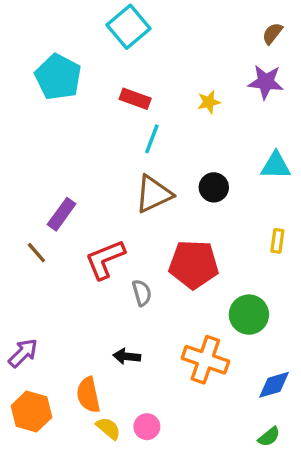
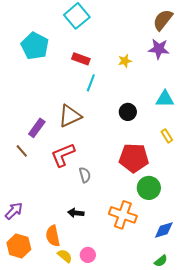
brown semicircle: (272, 33) -> (163, 20), size x1.6
brown triangle: (154, 194) -> (70, 116), moved
yellow rectangle: (277, 241) -> (167, 136), moved, turned -40
red pentagon: (194, 264) -> (134, 158), moved

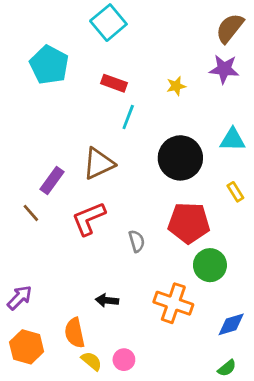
black circle: (128, 112) -> (180, 158), size x1.8
gray semicircle: (85, 175) -> (137, 241), moved

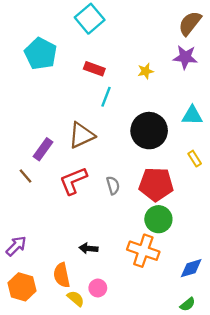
gray semicircle: (137, 241) -> (113, 185), moved
green circle: (210, 265) -> (158, 219), moved
pink circle: (124, 360) -> (98, 288), moved

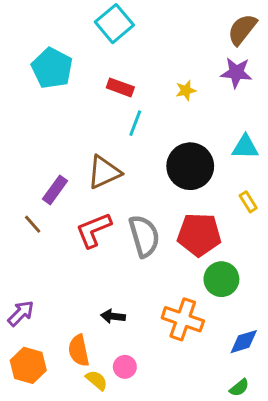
gray semicircle: (113, 185) -> (144, 236), size x1.8
green circle: (158, 219) -> (221, 279), moved

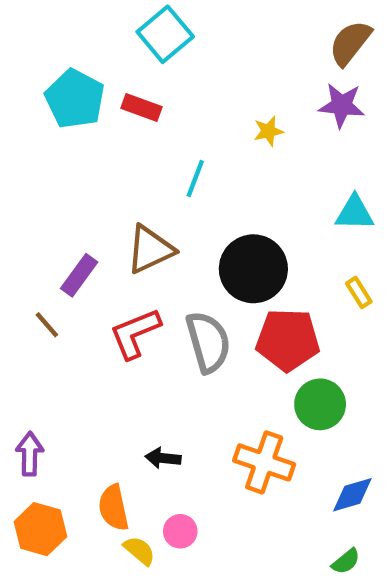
red rectangle: (120, 87) -> (142, 107), moved
black circle: (190, 166) -> (253, 269), moved
purple arrow: (21, 313) -> (30, 454), turned -44

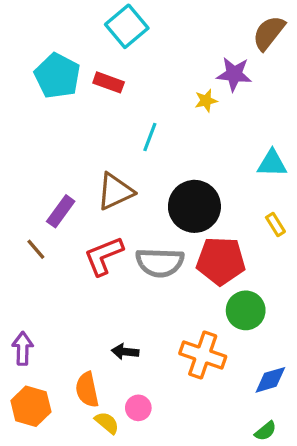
purple star: (342, 105) -> (234, 74), moved
gray semicircle: (208, 342) -> (160, 263), turned 108

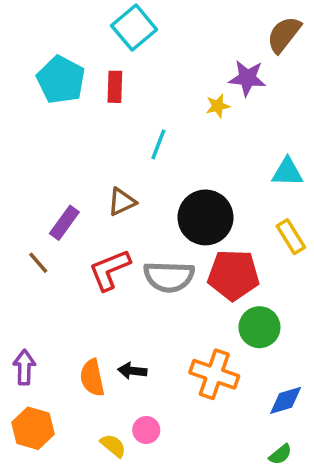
red rectangle: (109, 82) -> (115, 87), turned 72
brown triangle: (115, 191) -> (122, 202), size x0.7
yellow rectangle: (275, 225) -> (291, 237), size x1.4
orange semicircle: (87, 390) -> (92, 378), moved

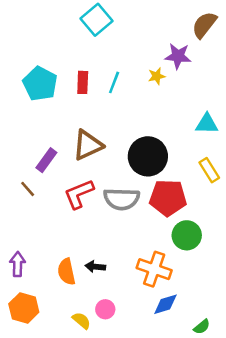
cyan pentagon: (61, 80) -> (40, 84), moved
red rectangle: (115, 87) -> (83, 82), moved
cyan line: (158, 144) -> (114, 82), moved
brown triangle: (122, 202) -> (88, 145), size x1.5
blue diamond: (286, 400) -> (165, 304), moved

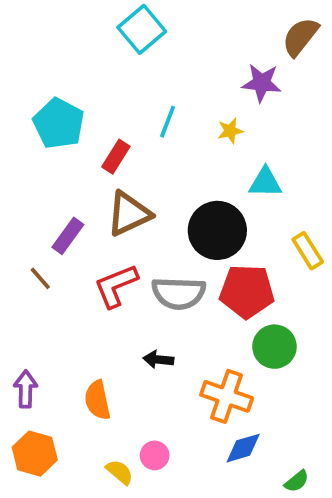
yellow star: (157, 76) -> (230, 131), moved
red rectangle: (83, 82) -> (116, 157), moved, turned 30
cyan triangle: (207, 124) -> (265, 182), moved
black arrow: (95, 267) -> (158, 360), moved

